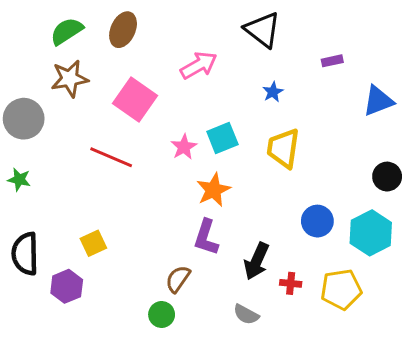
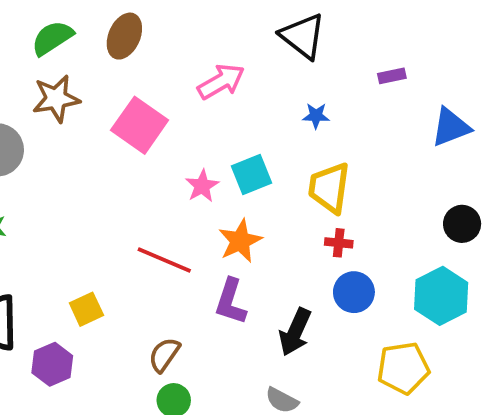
blue star: (273, 92) -> (316, 116), turned 30
red line: (111, 157) -> (164, 260), moved
blue circle: (317, 221) -> (354, 292), moved
brown semicircle: (178, 279) -> (164, 355), moved
red cross: (291, 283) -> (339, 243), moved

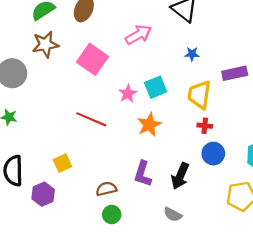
purple rectangle: (392, 76) -> (235, 73), moved, size x1.6
red line: (164, 260) -> (91, 119), moved
purple L-shape: (231, 302) -> (143, 174), moved
brown semicircle: (164, 355) -> (106, 189), turned 42

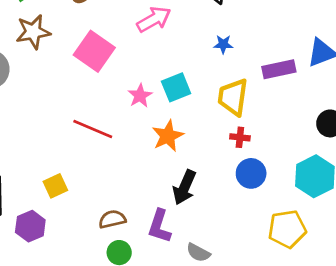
purple L-shape: (143, 174) -> (159, 226), moved
black arrow: (180, 176) -> (184, 187), moved

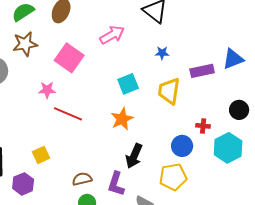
pink star: (140, 96) -> (47, 90), moved, turned 30
red cross: (240, 137) -> (203, 126), moved
yellow pentagon: (287, 229) -> (173, 177), moved

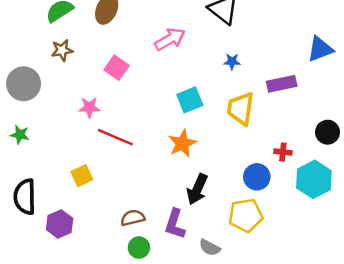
brown star: (25, 44) -> (62, 50), size x0.7
pink square: (69, 58) -> (117, 68), size x0.7
blue triangle: (233, 59) -> (320, 49), moved
yellow square: (41, 155) -> (82, 176), moved

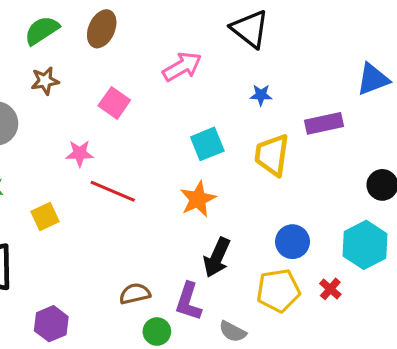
red cross: (283, 152) -> (330, 289), moved, turned 35
yellow square: (82, 176) -> (45, 216), moved
purple hexagon: (60, 224) -> (51, 324), moved
green circle: (139, 248) -> (157, 332), moved

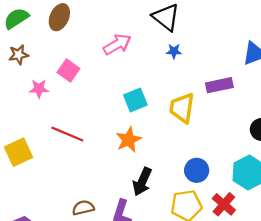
blue star: (261, 95) -> (174, 51), moved
pink star: (80, 153) -> (39, 89), moved
yellow square: (45, 216) -> (19, 152), size x1.4
red cross: (330, 289) -> (224, 204), size x1.5

